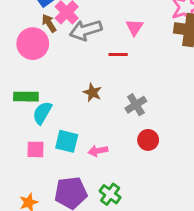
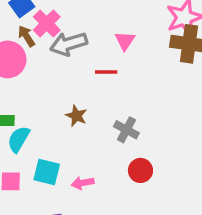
gray cross: (136, 105) -> (126, 130), turned -30

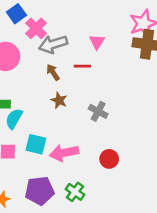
brown arrow: (26, 36) -> (53, 72), moved
red circle: (140, 170) -> (109, 159), moved
pink arrow: (83, 183) -> (64, 153), size x1.6

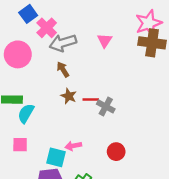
red line: (82, 66) -> (91, 100), moved
cyan square: (36, 144) -> (56, 157), moved
pink arrow: (64, 153) -> (73, 146), size x0.6

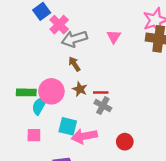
pink circle: (18, 54) -> (51, 91), moved
gray cross: (106, 106) -> (103, 106), moved
pink arrow: (73, 146) -> (84, 136), size x1.6
cyan square: (56, 157) -> (68, 126), moved

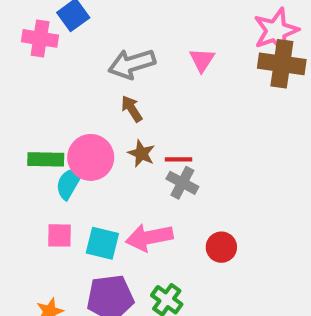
pink cross: (59, 25) -> (40, 38), moved, turned -36
cyan square: (68, 126) -> (102, 243), moved

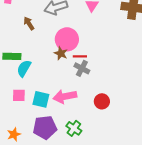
brown arrow: (132, 109) -> (29, 23), moved
pink circle: (91, 157) -> (67, 39), moved

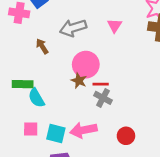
cyan semicircle: (24, 68) -> (36, 98), turned -60

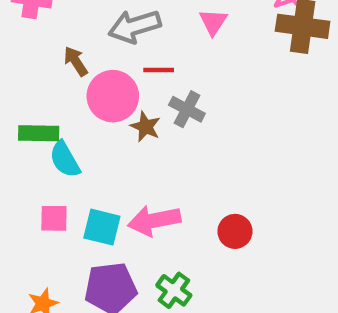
pink circle: (86, 65) -> (113, 96), moved
red line: (101, 84) -> (159, 70), moved
gray cross: (103, 98) -> (187, 109), moved

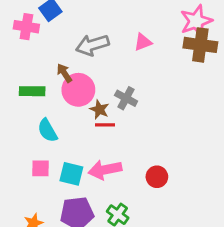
pink triangle: (213, 22) -> (143, 42), turned 36
brown arrow: (76, 61) -> (64, 73), moved
red line: (159, 70) -> (105, 125), moved
green rectangle: (39, 133) -> (32, 91), moved

